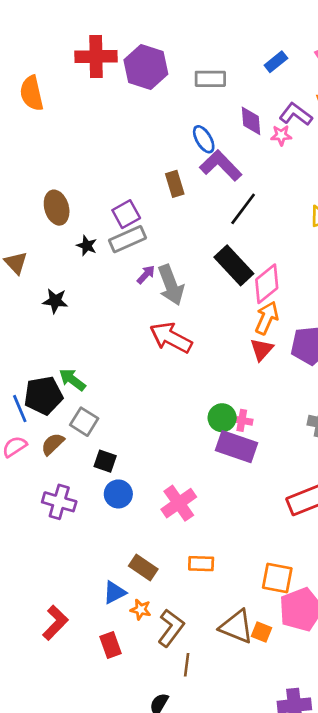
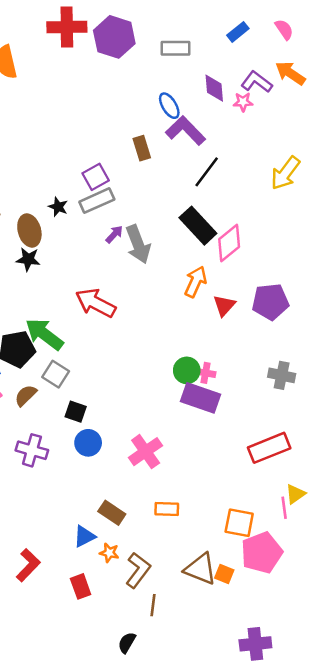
brown ellipse: (57, 208) -> (29, 231), moved
orange arrow: (267, 318) -> (195, 282), moved
red arrow: (171, 338) -> (96, 303), moved
green arrow: (72, 380) -> (44, 334), size x1.5

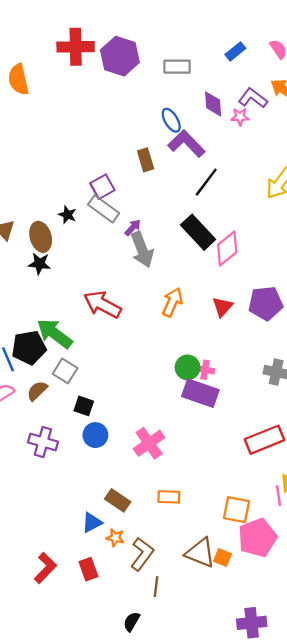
gray rectangle: (97, 201) -> (104, 209), turned 60
purple arrow: (114, 234) -> (133, 228), moved
orange arrow: (195, 282) -> (172, 302), moved
red L-shape: (28, 565) -> (45, 568), moved

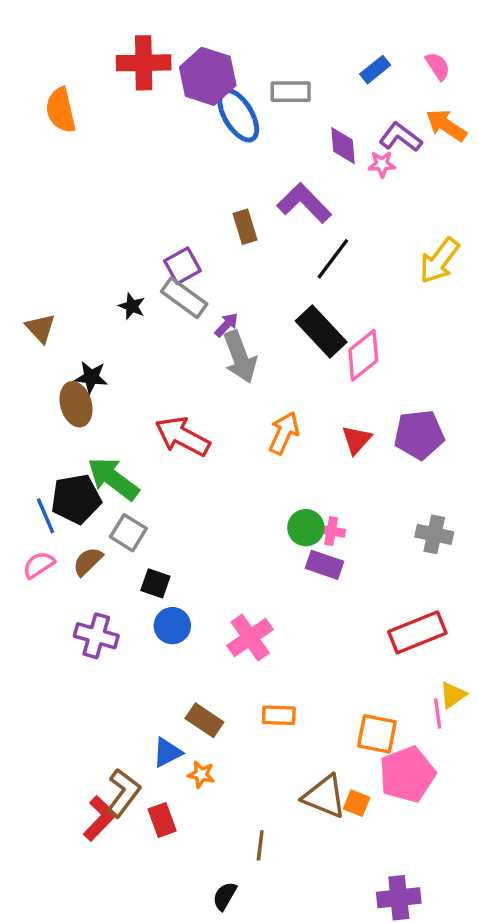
blue ellipse: (171, 120) -> (238, 115), moved, size x1.5
brown ellipse: (41, 237) -> (76, 404), moved
purple rectangle: (200, 393) -> (324, 565), size x0.7
brown L-shape: (142, 554) -> (123, 793), moved

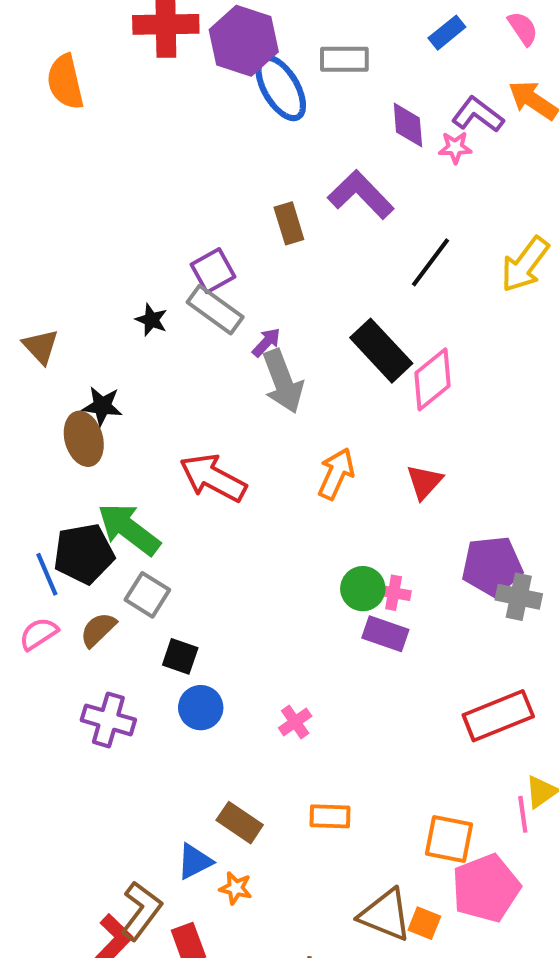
black line: (333, 259) -> (431, 262), moved
purple pentagon: (419, 435) -> (492, 566), moved
pink cross: (250, 637) -> (295, 722), size x0.6

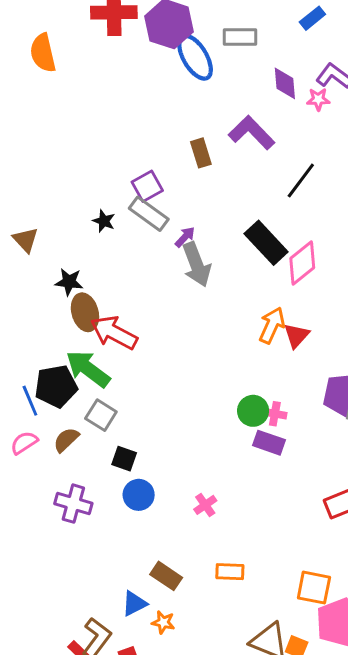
brown ellipse: (84, 439) -> (85, 312), moved
orange arrow: (336, 474) -> (272, 325), moved
red arrow: (213, 478) -> (114, 333), moved

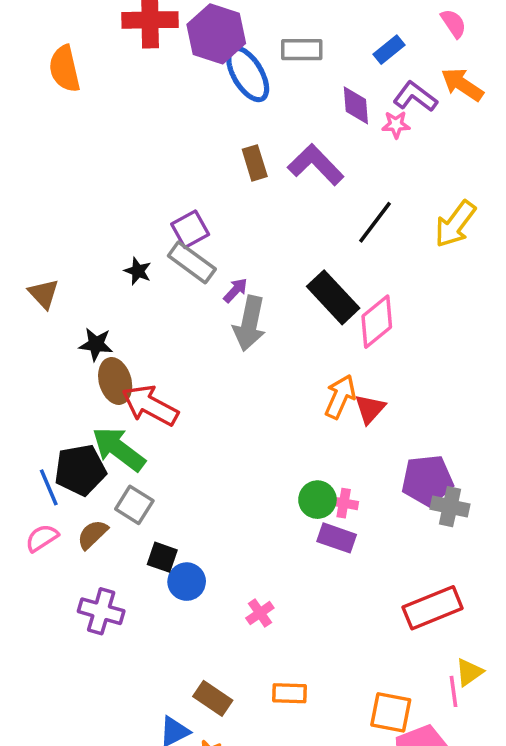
blue rectangle: (312, 18) -> (389, 50), moved
brown rectangle: (201, 153) -> (255, 163), moved
gray arrow: (197, 264) -> (249, 323), turned 33
blue circle: (139, 495) -> (187, 582), moved

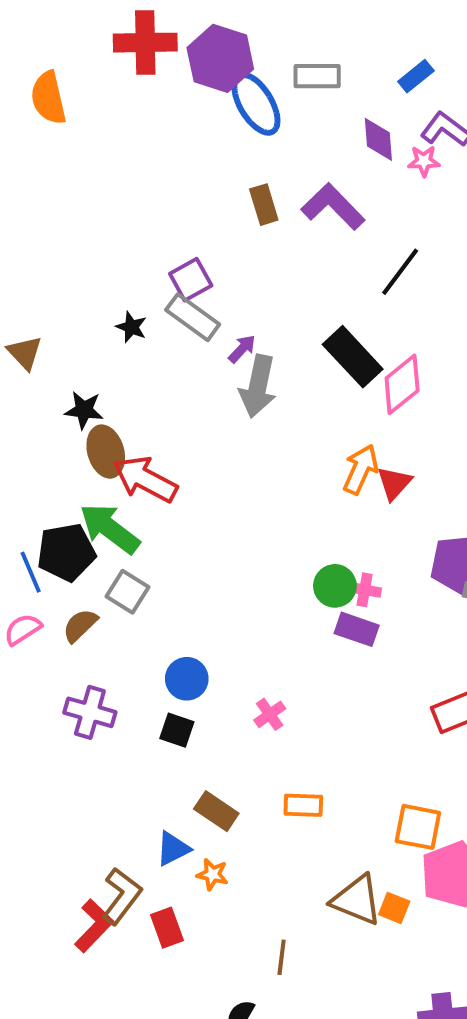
black square: (162, 557) -> (177, 730), moved

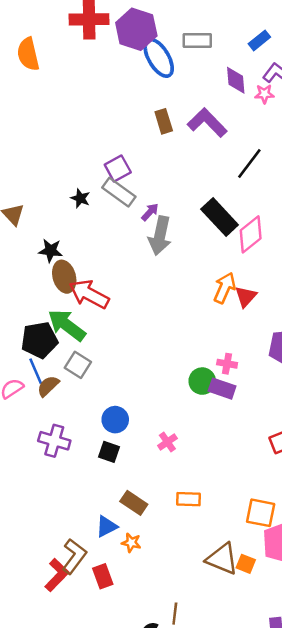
blue line: (31, 572) -> (36, 371), moved
green circle: (335, 586) -> (202, 381), moved
brown line: (282, 957) -> (175, 614), moved

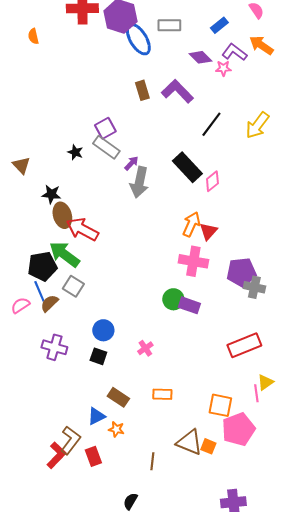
orange semicircle: (28, 54) -> (33, 36), size x0.6
purple diamond: (236, 80) -> (200, 57), turned -40
pink diamond: (251, 234) -> (212, 181), size x0.7
pink cross: (227, 364) -> (193, 261), moved, size x1.8
brown line: (175, 614) -> (152, 461), moved

